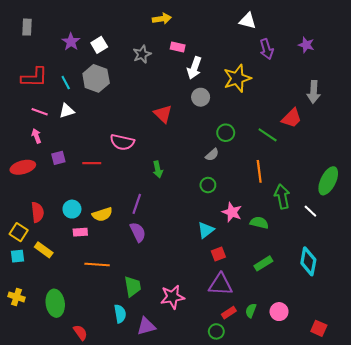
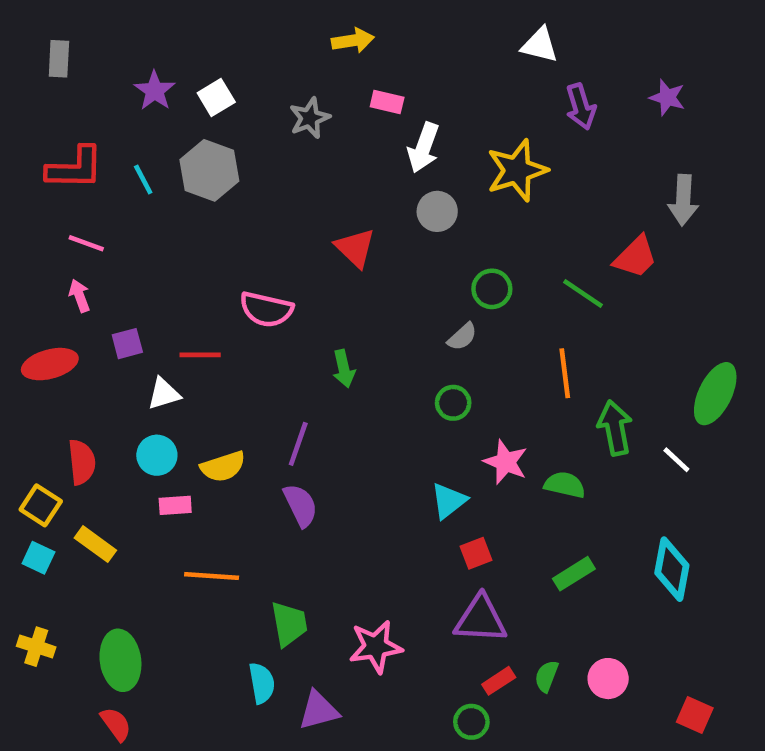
white triangle: (67, 111) -> (164, 394), moved
cyan square: (18, 256) -> (38, 558), turned 32
red semicircle: (80, 333) -> (116, 724), moved

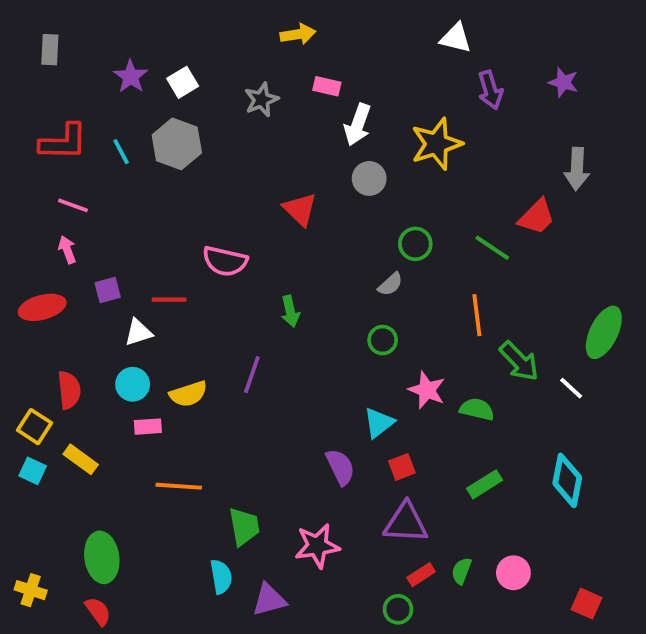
green arrow: (615, 428) -> (519, 361), turned 147
purple semicircle: (300, 505) -> (340, 467), moved
yellow cross: (36, 647) -> (31, 590), moved

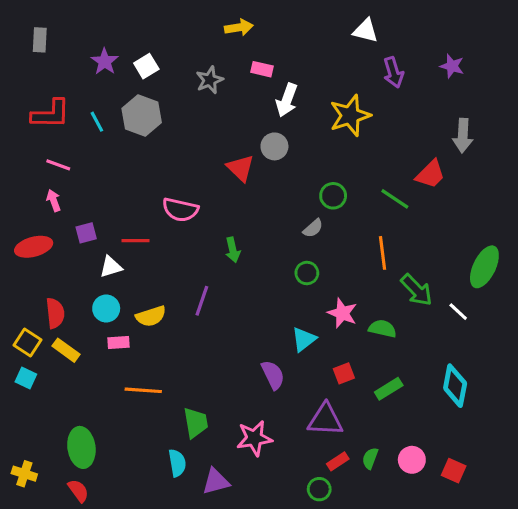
gray circle: (369, 178) -> (274, 146), moved
yellow rectangle: (81, 459) -> (66, 350), moved
red square: (402, 467) -> (344, 373), moved
red square: (587, 604) -> (454, 471), moved

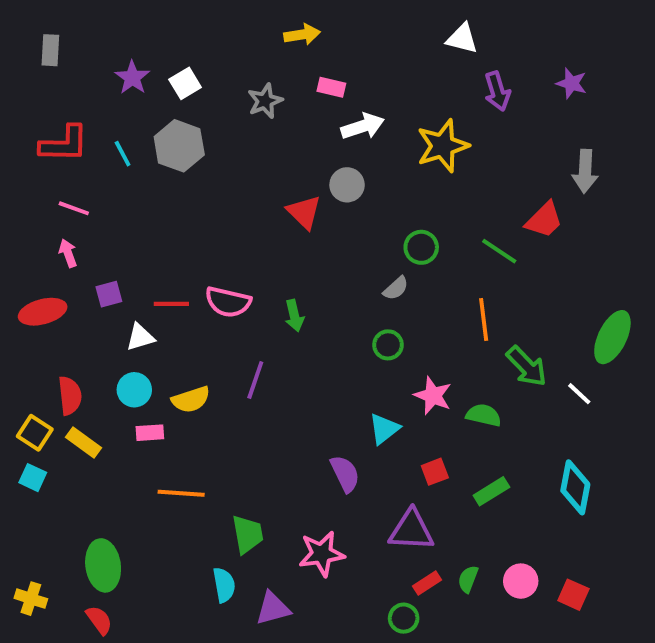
white arrow: (287, 100) -> (363, 126), turned -128
pink semicircle: (180, 210) -> (228, 302), moved

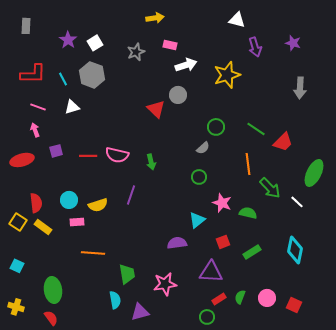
red trapezoid: (544, 220) -> (283, 142), moved
white triangle: (140, 337) -> (72, 107), moved
purple semicircle: (345, 474) -> (177, 243), turned -72
cyan square: (33, 478) -> (17, 266), moved

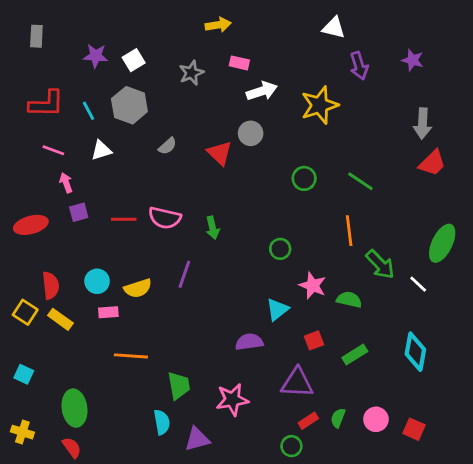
purple star: (68, 40) -> (96, 56), turned -30
pink arrow: (35, 130) -> (66, 183), moved
red trapezoid: (283, 142) -> (432, 163), moved
gray semicircle: (203, 148) -> (167, 146), moved

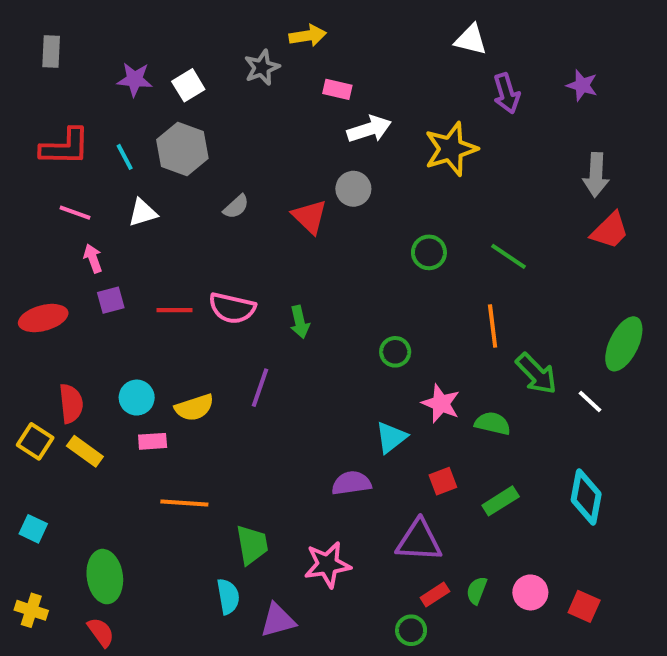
gray star: (191, 73) -> (262, 67), moved

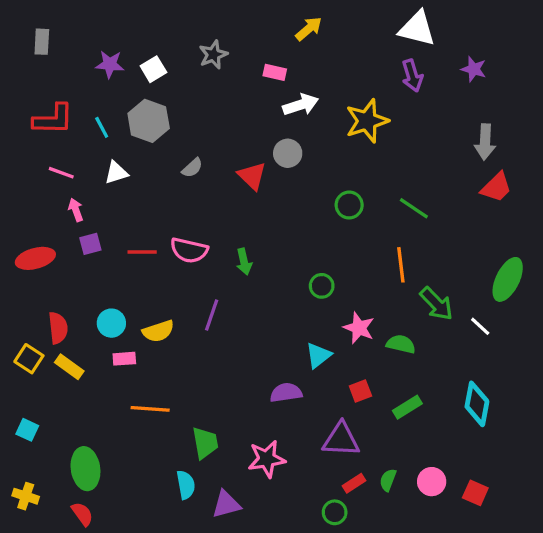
yellow arrow: (308, 36) -> (309, 29), moved, turned -32
white triangle: (471, 40) -> (417, 29), moved, size x1.4

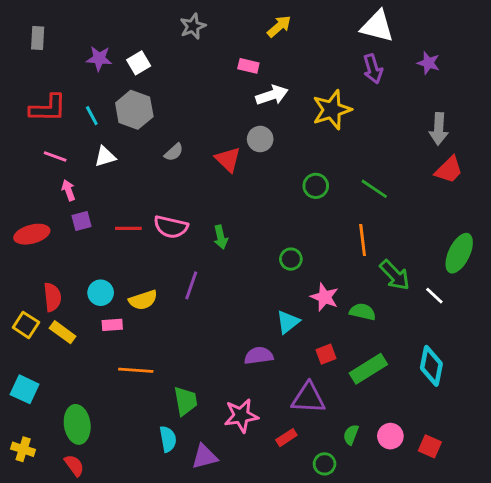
gray star: (213, 55) -> (193, 26), moved
green rectangle: (407, 407) -> (368, 369), size x1.4
cyan square: (27, 430) -> (25, 389), size x1.4
red rectangle: (354, 483) -> (286, 438), moved
green circle: (335, 512) -> (325, 464), moved

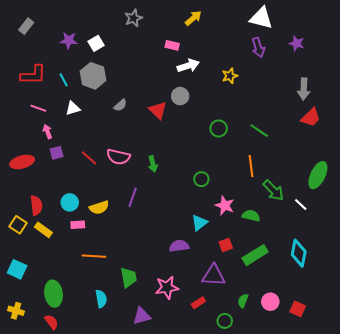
gray rectangle: (38, 38) -> (26, 26), turned 35
yellow star: (332, 110) -> (230, 76), size x0.6
red line: (128, 228) -> (89, 158), turned 42
cyan semicircle: (168, 439) -> (101, 299), moved

